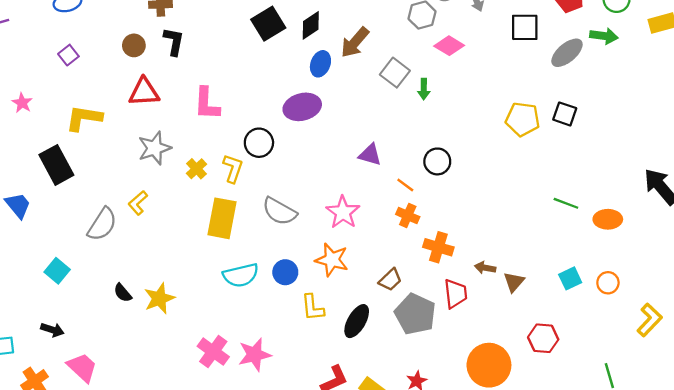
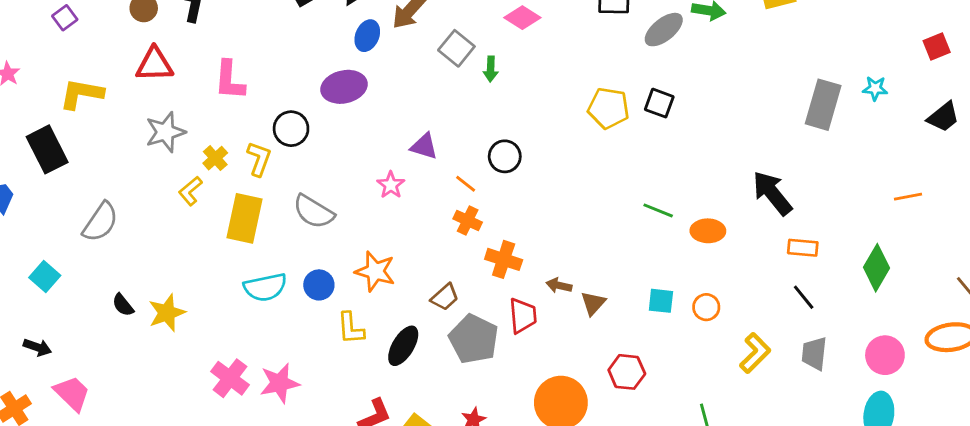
yellow L-shape: (138, 203) -> (190, 191), moved
pink star: (343, 212) -> (391, 185), moved, size x0.7
cyan square: (570, 278) -> (661, 301), turned 30

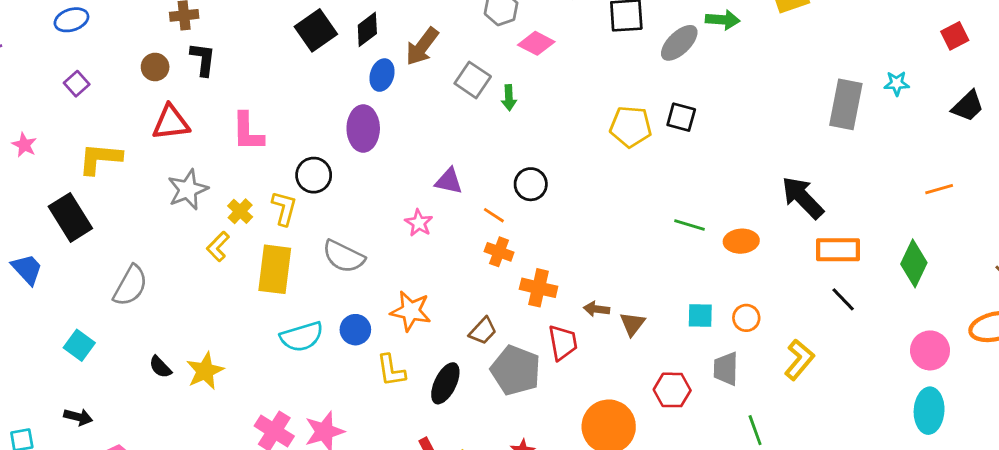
purple ellipse: (344, 87) -> (363, 128), turned -72
orange rectangle: (803, 248) -> (838, 250), size x1.4
gray trapezoid: (814, 353) -> (726, 369), moved

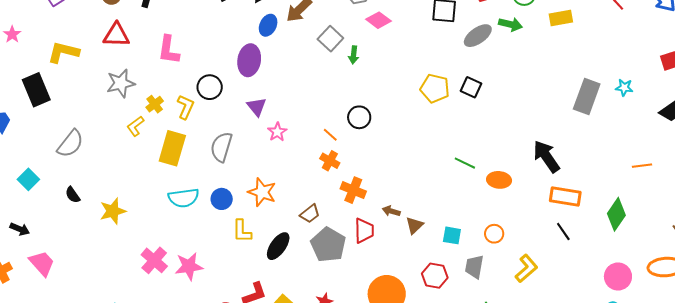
purple triangle: (449, 181) -> (257, 107), moved, turned 30
gray semicircle: (344, 256) -> (221, 147), turned 72
cyan square: (700, 315) -> (452, 235), moved
black semicircle: (160, 367) -> (73, 195), moved

